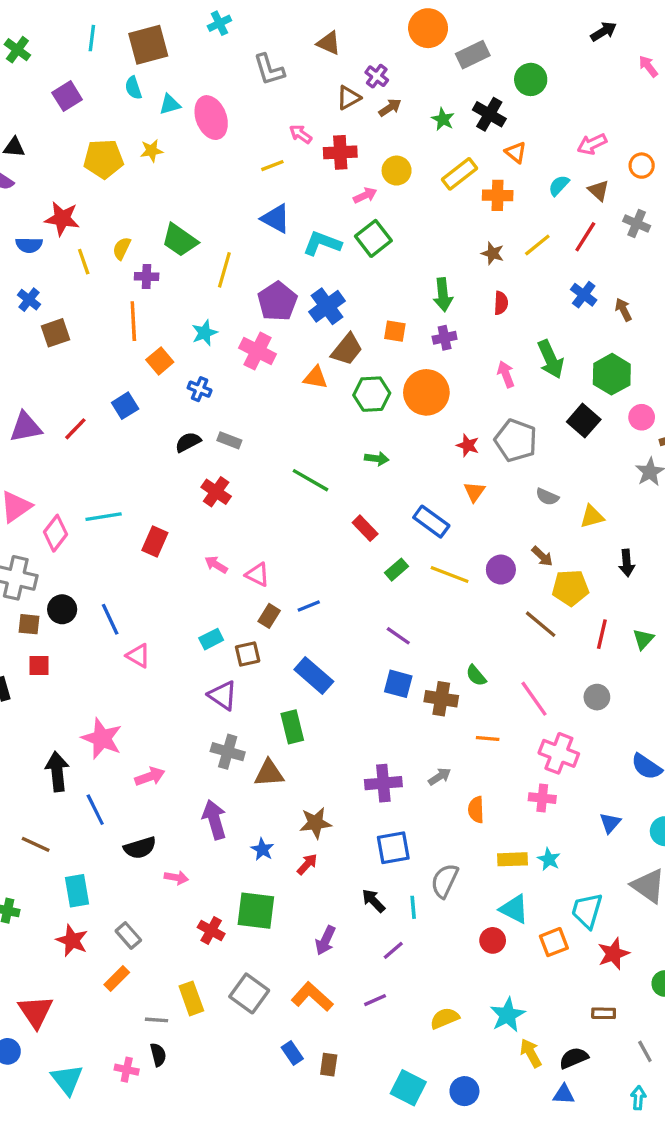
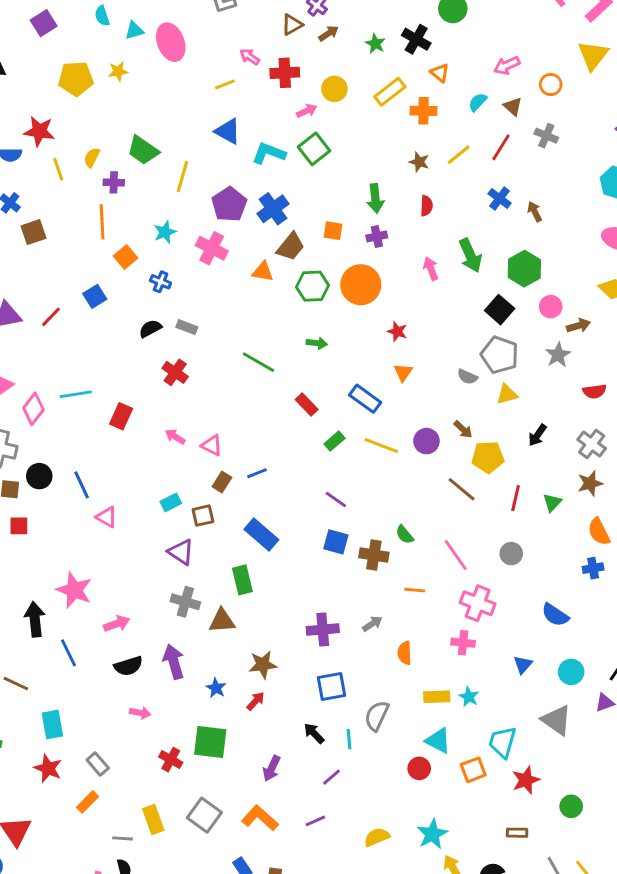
gray pentagon: (516, 440) -> (500, 355), moved
black arrow: (627, 563) -> (538, 435), turned 40
black semicircle: (140, 848) -> (128, 666), moved

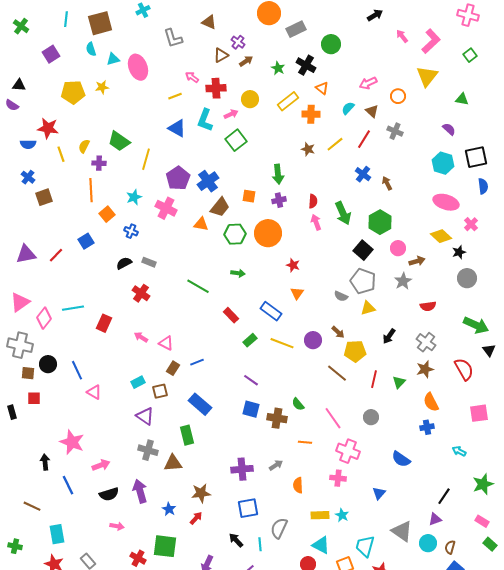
cyan L-shape: (269, 153) -> (205, 120), moved, turned -90
red semicircle: (426, 206) -> (313, 201), moved
black arrow: (35, 619) -> (45, 462), size x0.7
cyan circle: (571, 672) -> (428, 543), moved

